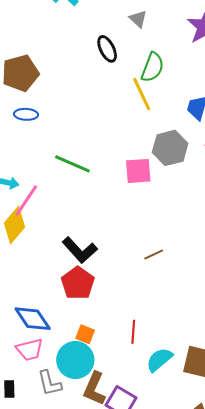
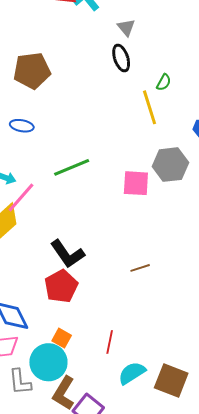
gray triangle: (138, 19) -> (126, 27), moved
green semicircle: (153, 67) -> (164, 82), size x0.6
blue ellipse: (26, 114) -> (22, 126), moved
green line: (72, 164) -> (72, 167), turned -54

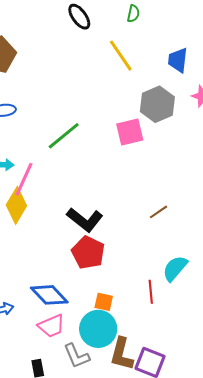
green semicircle: (164, 82) -> (133, 14), moved
cyan semicircle: (132, 373) -> (175, 268), moved

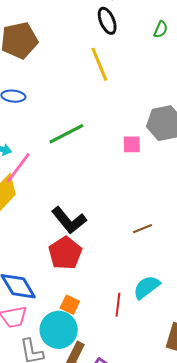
yellow line: (121, 56) -> (99, 64), moved
pink square: (130, 132) -> (132, 144), size x0.7

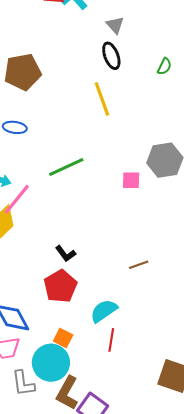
black L-shape: (69, 220) -> (66, 254), size x0.6
cyan semicircle: (147, 287) -> (104, 311), moved

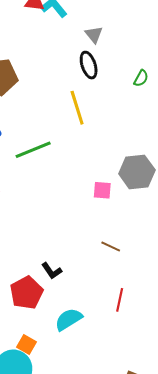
green line: (66, 167) -> (33, 150), moved
black L-shape: (66, 254) -> (52, 271), moved
brown line: (139, 265) -> (111, 247), moved, turned 42
red line: (111, 340) -> (120, 300), moved

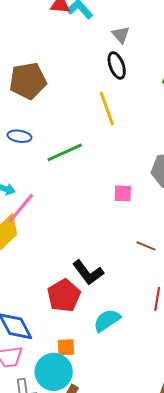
pink square: (102, 190) -> (123, 193), moved
black L-shape: (52, 271) -> (88, 273), size x1.5
orange square: (27, 345) -> (66, 347), turned -30

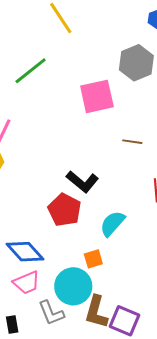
pink square: (123, 193) -> (97, 96), size x1.8
orange square: (66, 347) -> (93, 259), moved

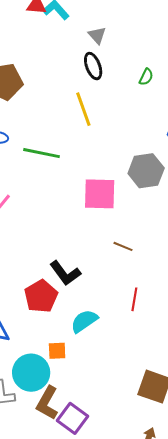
green line: (31, 71) -> (41, 153), turned 36

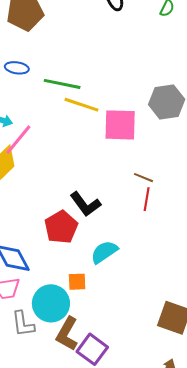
yellow line: (83, 109) -> (82, 105), moved, turned -52
red line: (134, 299) -> (147, 199), moved

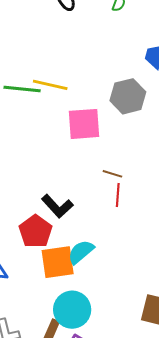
yellow line: (82, 105) -> (50, 85), moved
orange square: (77, 282) -> (58, 262), moved, size x1.8
cyan circle: (51, 303) -> (72, 310), moved

